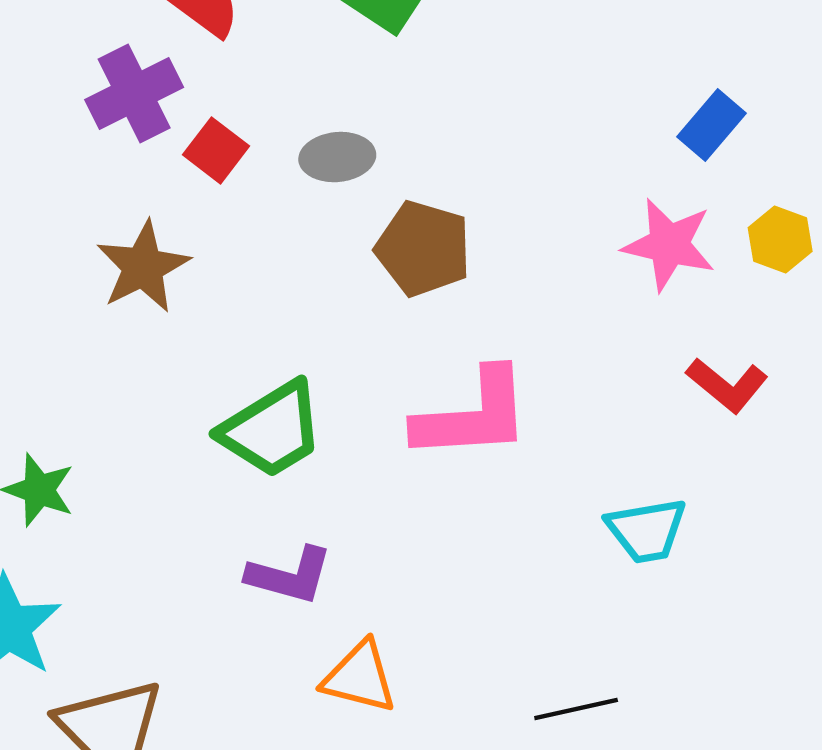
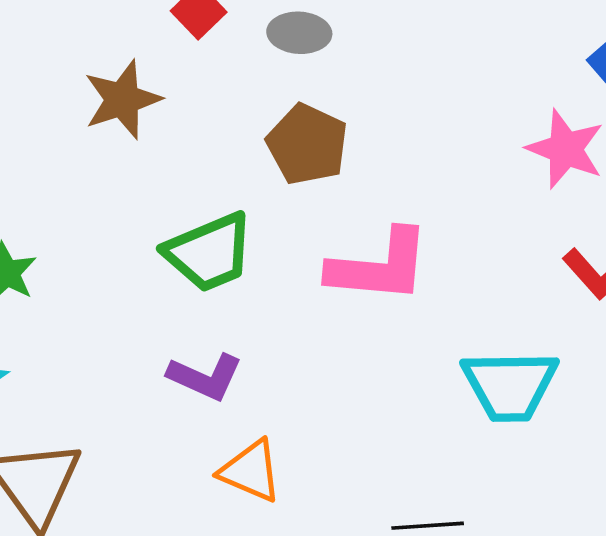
brown pentagon: (423, 249) -> (307, 144), moved
cyan trapezoid: (647, 530) -> (510, 385), size x1.4

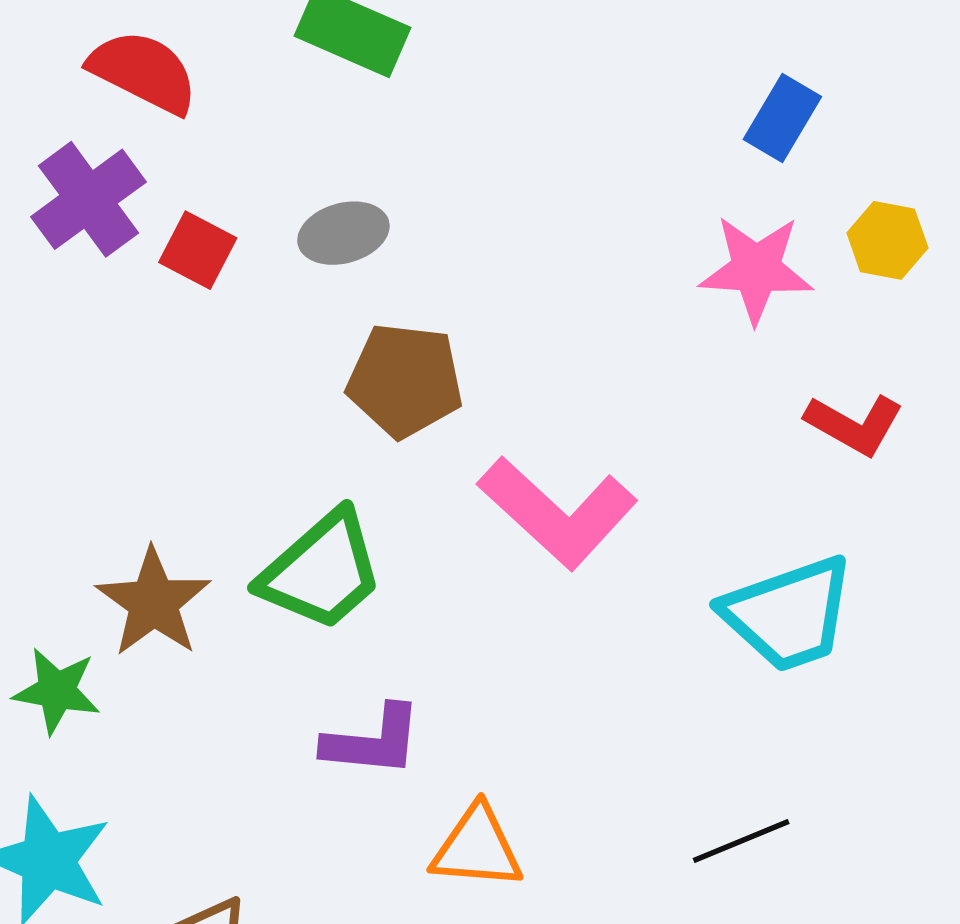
brown star: (122, 100) -> (153, 602), moved
pink L-shape: (379, 266) -> (558, 512), turned 56

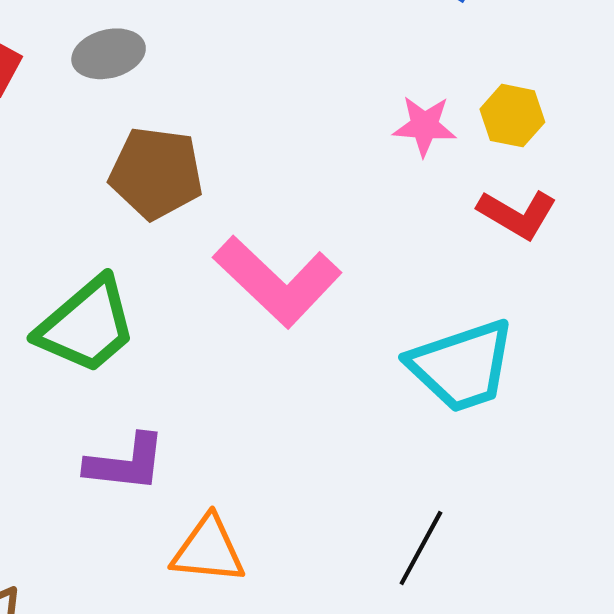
yellow hexagon: (887, 240) -> (512, 116), moved
pink star: (756, 269) -> (425, 126), moved, size x0.7
black line: (741, 841) -> (421, 548), turned -40

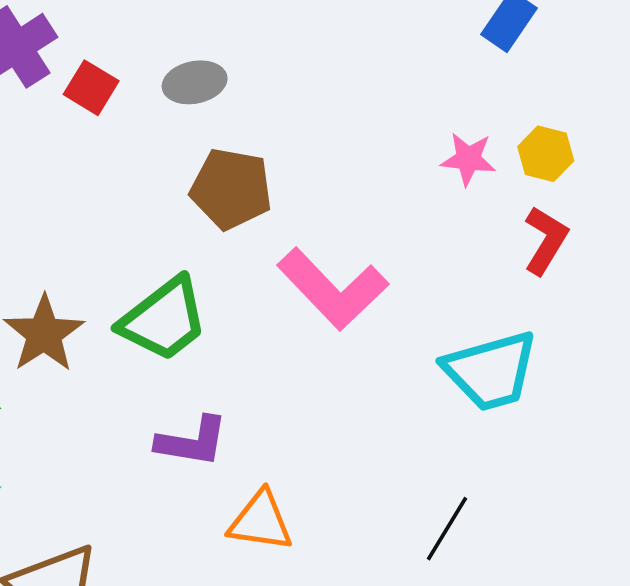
red L-shape: (517, 214) -> (546, 240), turned -92

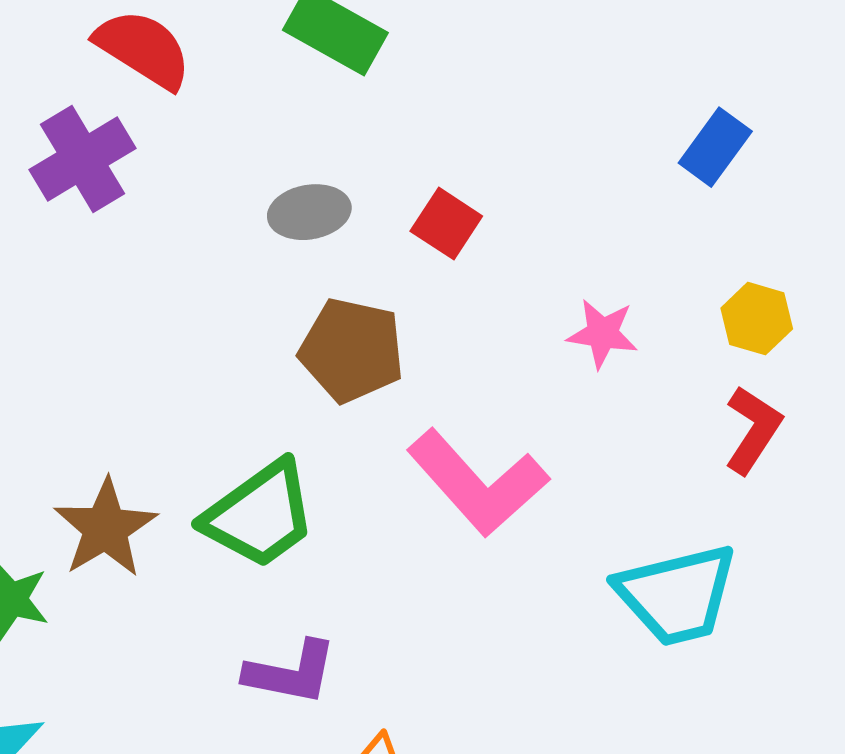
red square: (91, 88) -> (446, 224), moved
pink star: (468, 159) -> (602, 334), moved

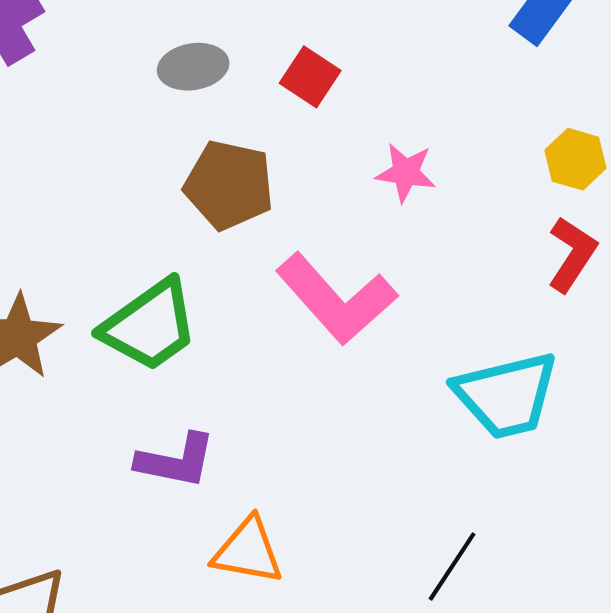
pink star: (602, 334) -> (406, 173), moved

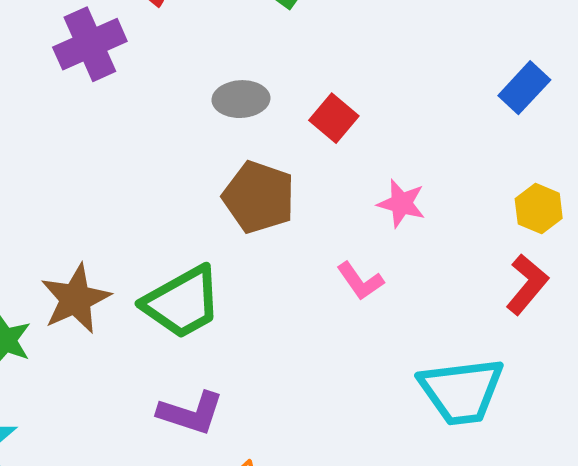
pink L-shape: (336, 299) -> (360, 281), moved, size x0.5

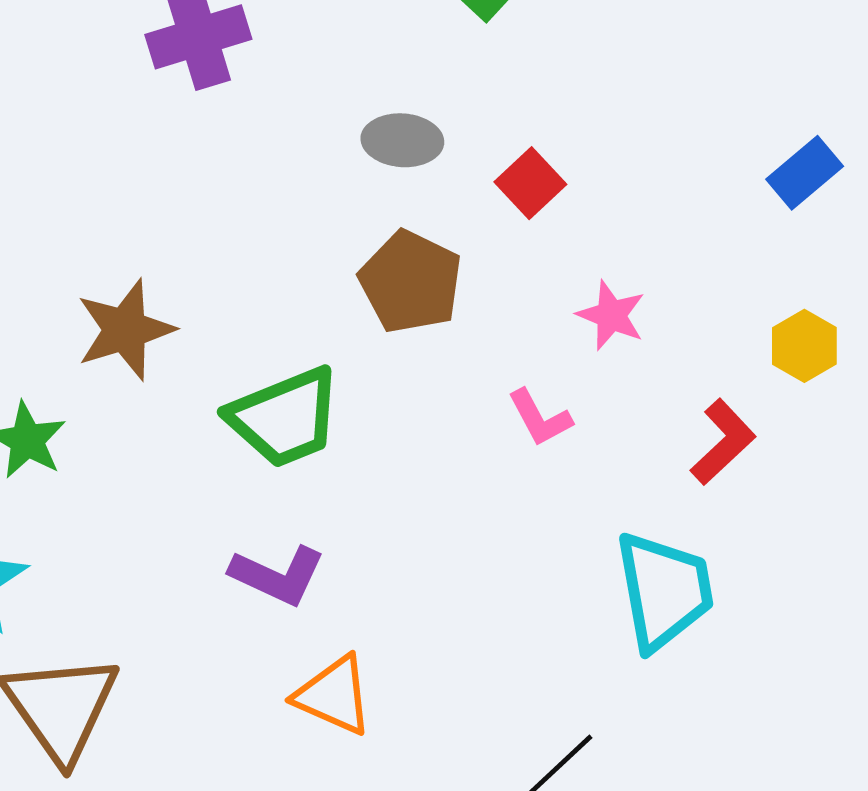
red L-shape: (527, 284) -> (723, 442), moved
brown star: (76, 299) -> (125, 330), moved
cyan trapezoid: (461, 391) -> (664, 591), turned -100

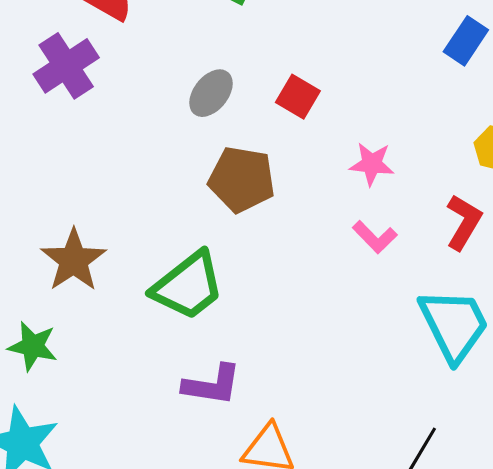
gray ellipse: (402, 140) -> (211, 93), turned -39
pink L-shape: (540, 418) -> (375, 237), moved

